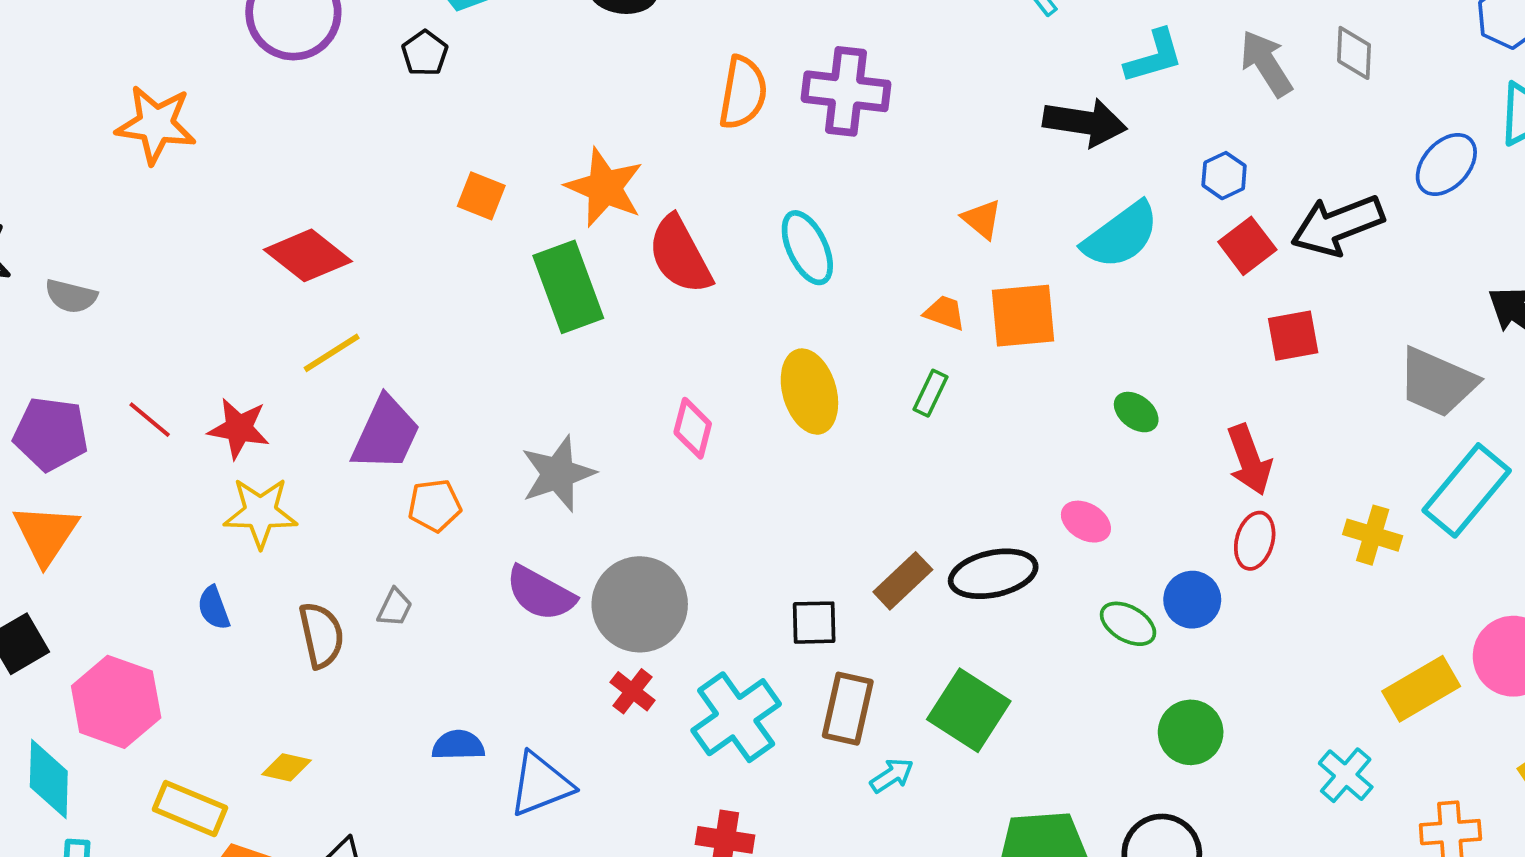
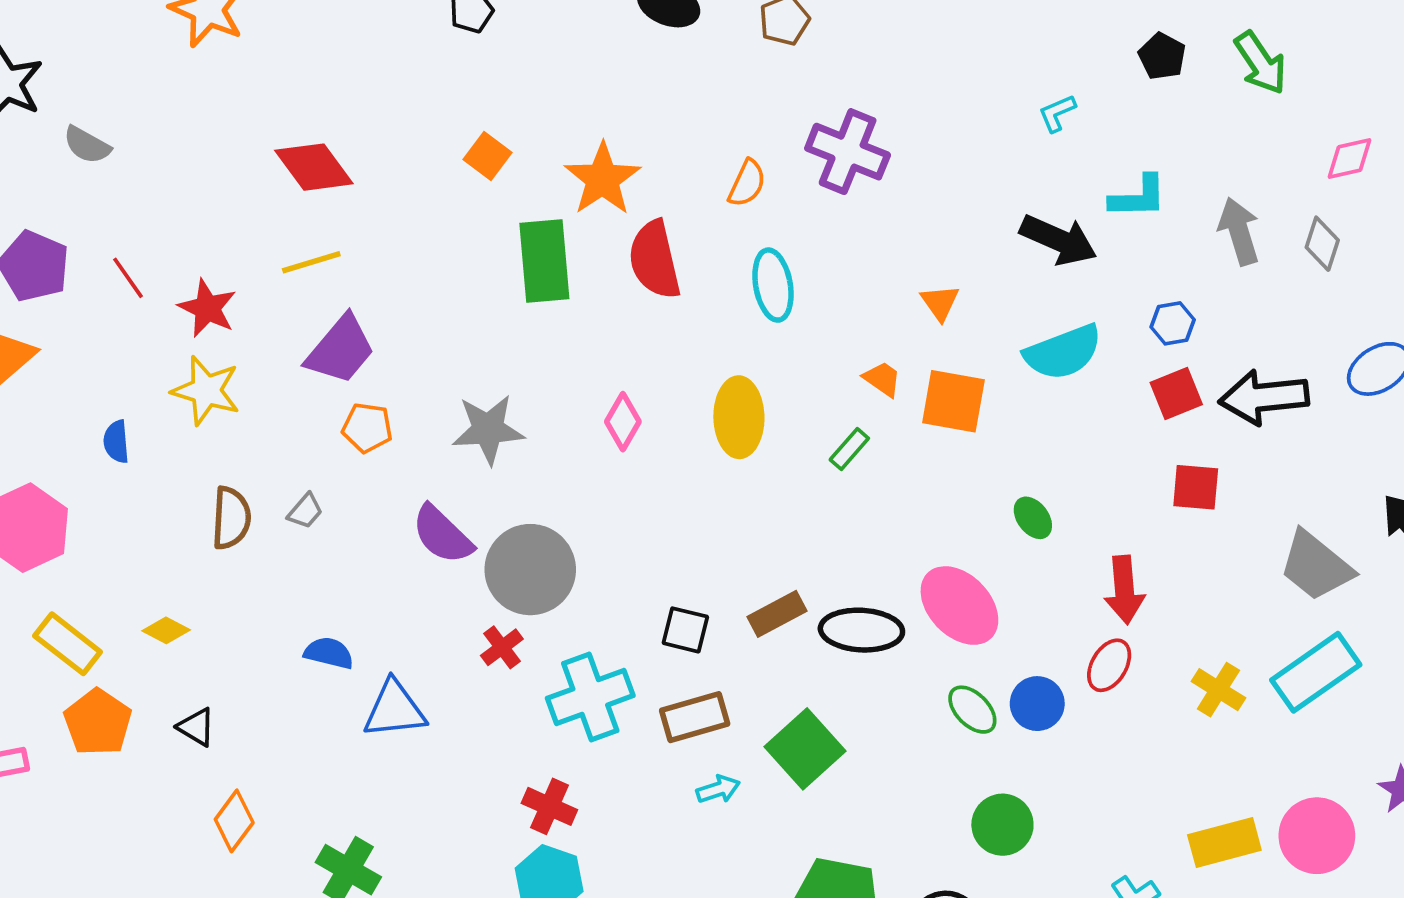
orange semicircle: (743, 93) -> (747, 183), moved, size x0.7
pink ellipse: (1086, 522) -> (959, 606), size x1.8
blue semicircle: (214, 608) -> (116, 442), moved
brown rectangle: (848, 709) -> (695, 717), turned 46

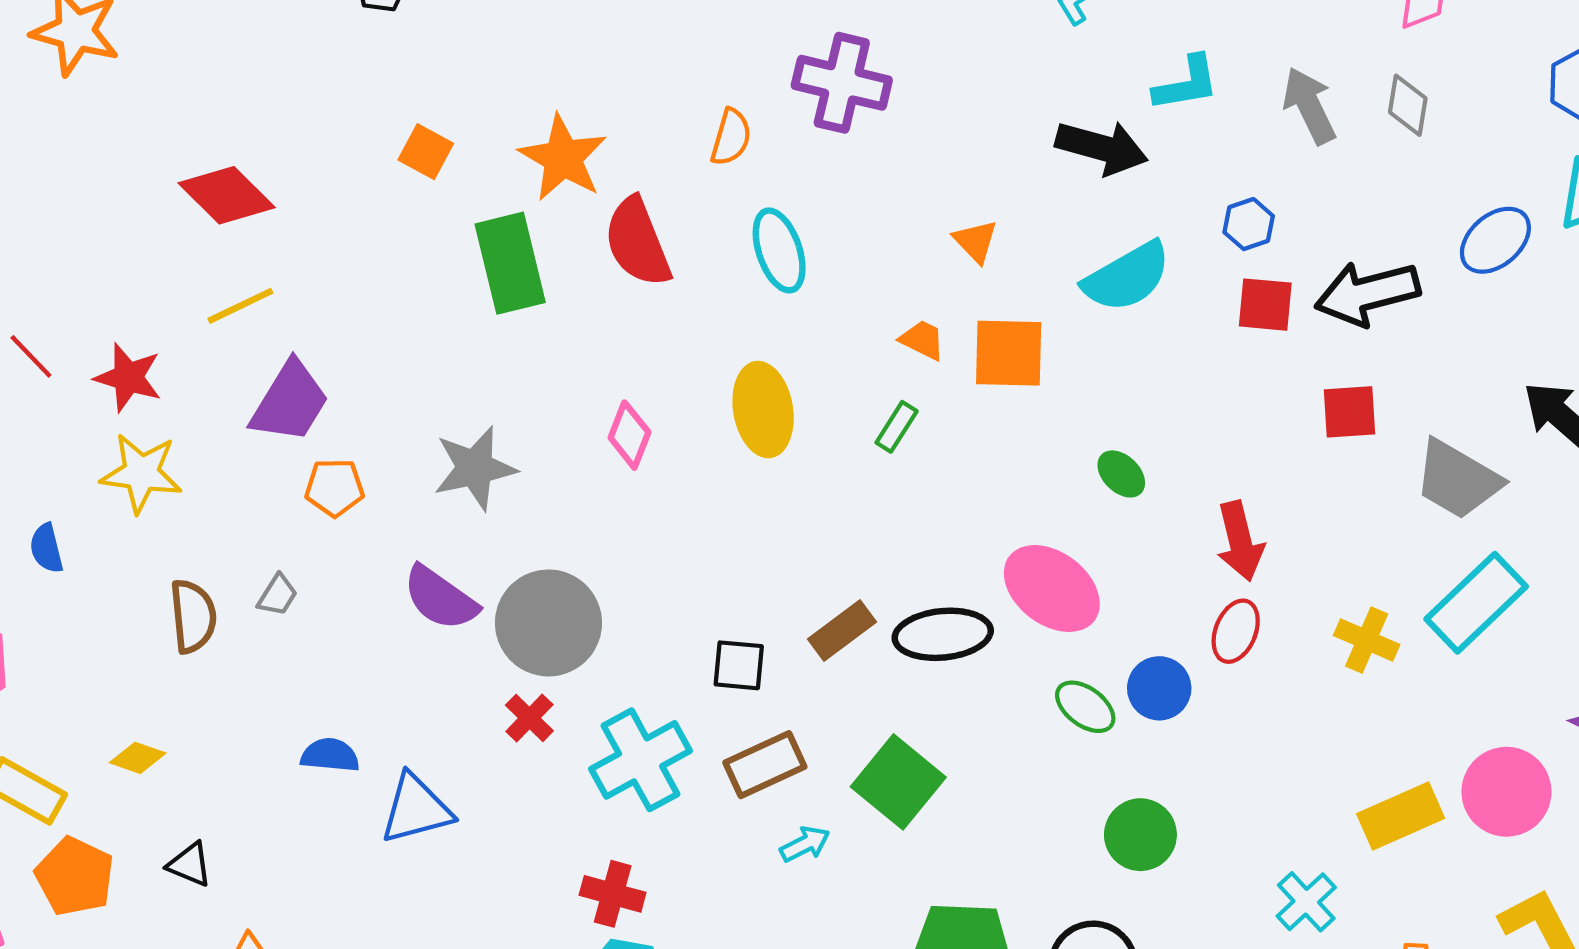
red square: (1176, 393) -> (1265, 305), turned 36
red square: (1196, 487) -> (1349, 412), moved

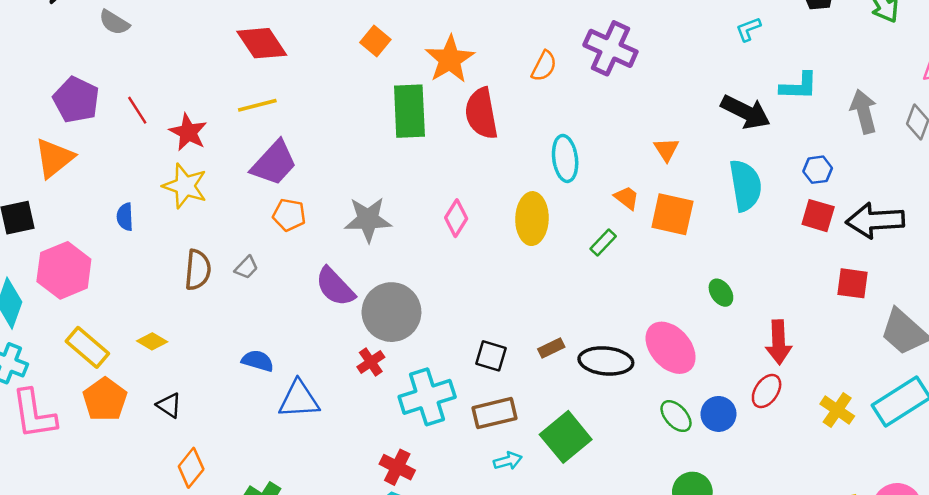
cyan ellipse: (779, 250) -> (565, 158), moved
cyan semicircle: (1127, 277) -> (745, 185), turned -81
brown rectangle: (842, 631) -> (551, 348), size x0.7

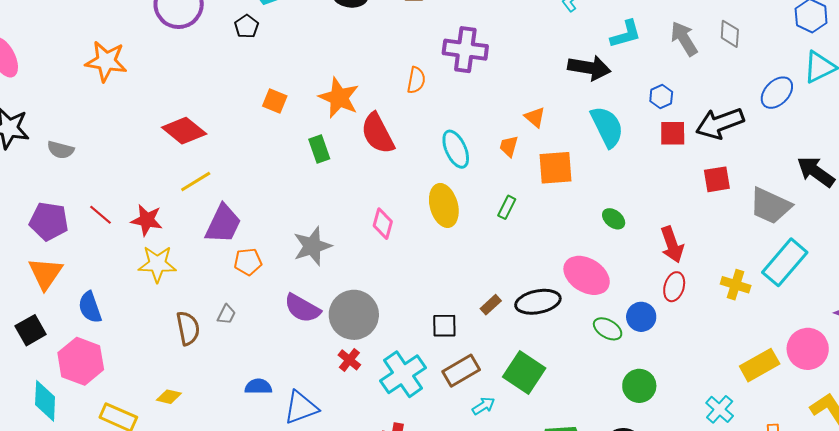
green rectangle: (409, 111) -> (319, 149), size x0.6
orange trapezoid: (627, 198) -> (509, 146), moved, turned -95
blue semicircle: (125, 217) -> (90, 307), moved, size x1.4

